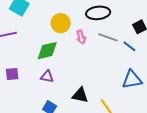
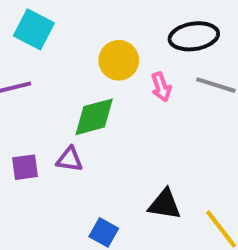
purple triangle: (47, 77) -> (70, 159), moved

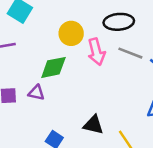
pink arrow: (161, 87) -> (96, 52), size x1.5

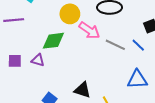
pink arrow: (96, 52) -> (89, 30), turned -45
gray line: (130, 53) -> (115, 45), moved

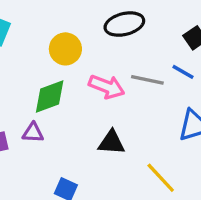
pink arrow: (89, 30) -> (107, 87), moved
black triangle: (82, 90) -> (111, 142), moved

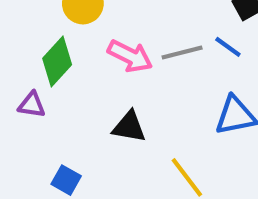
gray line: (147, 80) -> (182, 53), turned -32
green diamond: (50, 97) -> (57, 61), turned -33

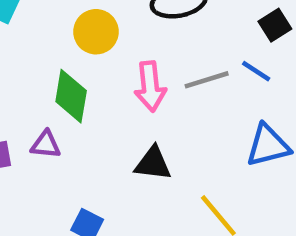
pink arrow: (130, 56) -> (150, 86), turned 60
green diamond: (57, 61) -> (71, 96), turned -30

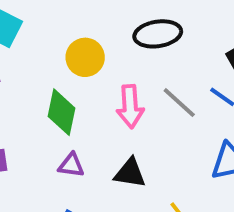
gray line: (207, 80) -> (179, 103), turned 57
purple triangle: (46, 145) -> (71, 165), moved

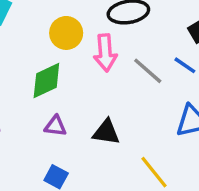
pink arrow: (130, 106) -> (105, 53), moved
green diamond: (62, 112) -> (46, 81), turned 54

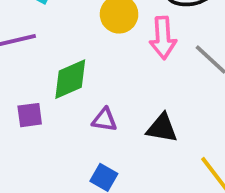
green diamond: (46, 81) -> (70, 79), moved

